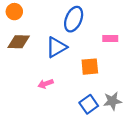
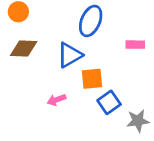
orange square: (90, 67) -> (92, 79), moved
blue square: (89, 104) -> (109, 102), moved

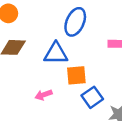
blue triangle: (70, 55) -> (56, 54), turned 30

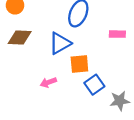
blue triangle: (56, 54) -> (60, 43), turned -30

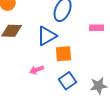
blue square: (94, 85) -> (68, 81), moved

